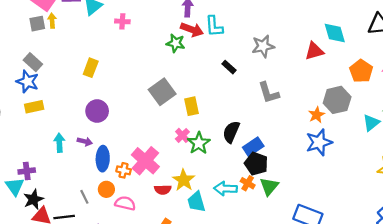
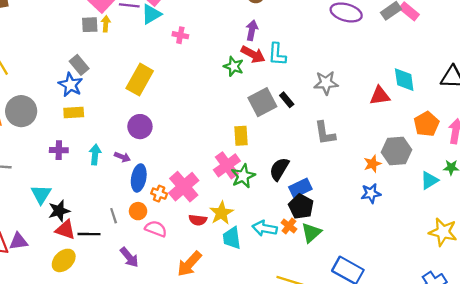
yellow rectangle: (91, 68) -> (140, 80), size x1.5
gray square: (162, 92) -> (262, 102), moved
pink cross: (182, 135) -> (227, 165), size x1.6
blue star: (319, 142) -> (371, 193), size x0.7
purple cross: (27, 171) -> (59, 150), moved

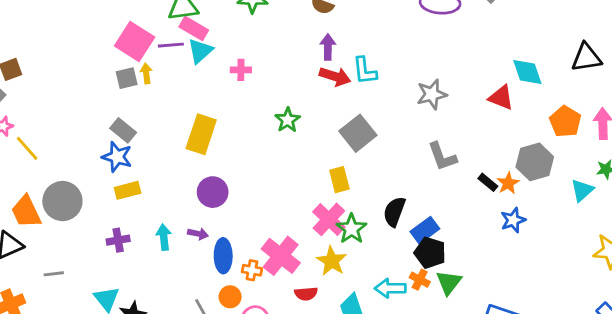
green star: (234, 66) -> (288, 120), moved, turned 30
red triangle: (380, 96) -> (501, 98), turned 40
black rectangle: (287, 100) -> (488, 182), moved
yellow star: (221, 213) -> (332, 261), moved

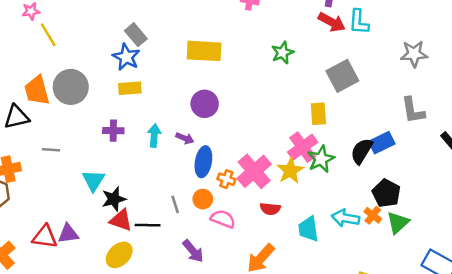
yellow rectangle: (201, 134) -> (204, 51), turned 64
blue rectangle: (425, 230) -> (382, 143), moved
yellow star: (332, 261) -> (290, 171), moved

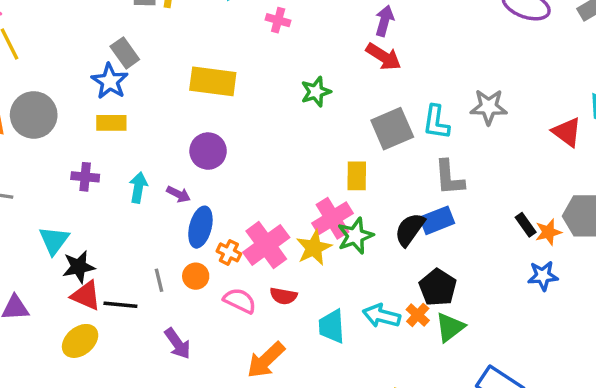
cyan L-shape: (359, 22) -> (436, 122), moved
gray L-shape: (413, 110) -> (449, 178), moved
pink semicircle: (223, 219) -> (240, 301), moved

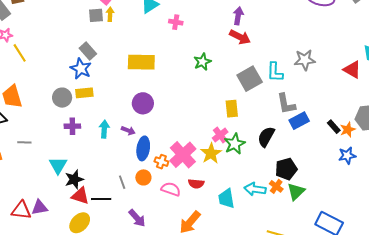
gray circle: (34, 115) -> (62, 98), moved, size x0.7
pink cross: (333, 218) -> (220, 135), size x0.7
blue rectangle: (437, 220) -> (299, 121), moved
black pentagon: (438, 287) -> (286, 169), turned 30

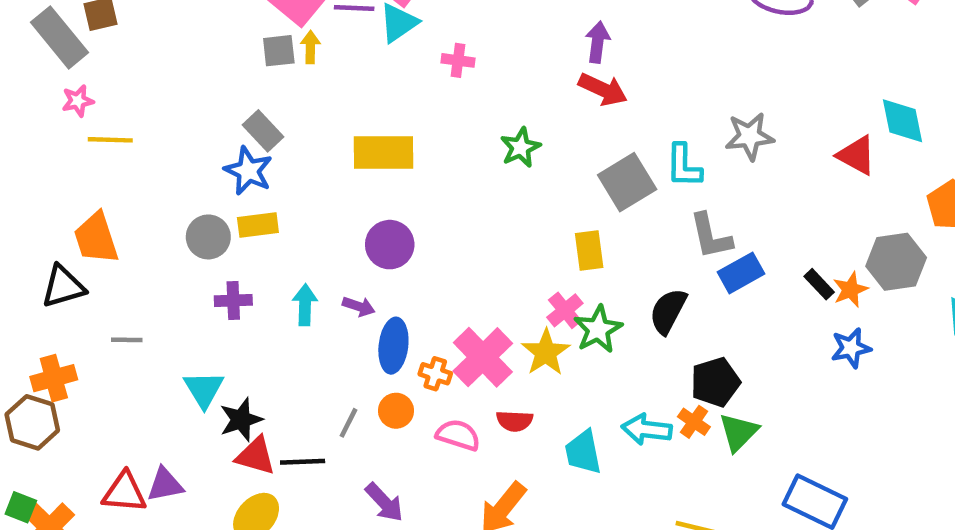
yellow line: (20, 53) -> (110, 140), turned -54
gray line: (122, 182) -> (349, 423), turned 48

